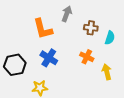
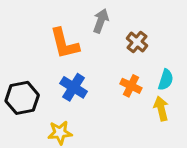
brown cross: (91, 28) -> (137, 42), turned 32
cyan semicircle: (110, 38) -> (166, 80), moved

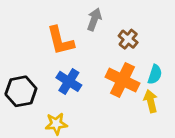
orange cross: (131, 86) -> (122, 80), size x1.6

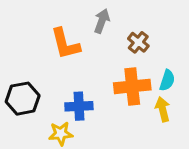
orange cross: (122, 80) -> (132, 86), turned -32
blue cross: (69, 81) -> (79, 106), moved, turned -35

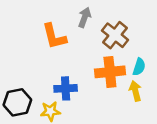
brown cross: (138, 42) -> (115, 35), size x1.5
black hexagon: (23, 99) -> (17, 102), moved

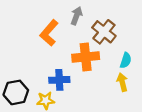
orange L-shape: (54, 36) -> (49, 33), turned 55
orange cross: (110, 72) -> (86, 57), moved

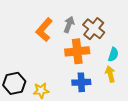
gray arrow: (76, 16) -> (69, 25), moved
blue cross: (59, 80) -> (81, 82), moved

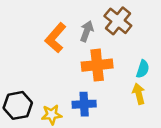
brown cross: (94, 29) -> (118, 21), moved
blue cross: (81, 82) -> (84, 104), moved

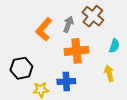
cyan semicircle: (143, 69) -> (114, 46), moved
black hexagon: (18, 105) -> (21, 68), moved

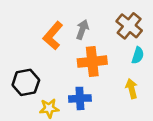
brown cross: (93, 16) -> (129, 26), moved

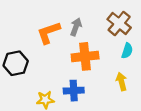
orange L-shape: (53, 36) -> (49, 33), turned 30
black hexagon: (26, 82) -> (16, 63), moved

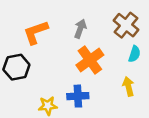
orange L-shape: (49, 33) -> (36, 32), moved
orange cross: (85, 56) -> (90, 60), turned -30

